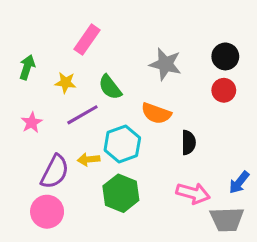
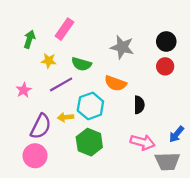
green arrow: (27, 67) -> (29, 39), moved
green semicircle: (110, 87) -> (81, 64), turned -36

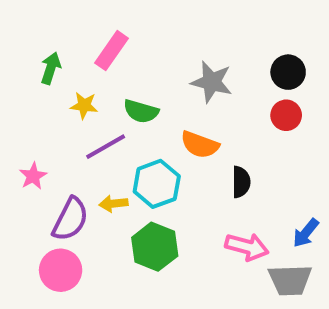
pink star: (24, 90) -> (33, 176), moved

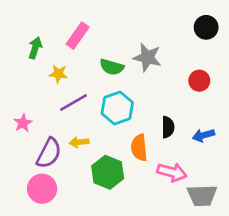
black circle: (288, 72) -> (206, 27), moved
green semicircle: (141, 111) -> (112, 67), moved
orange semicircle: (200, 145) -> (139, 148), moved, turned 64
cyan hexagon: (157, 184) -> (117, 108), moved
blue arrow: (306, 233) -> (203, 135), moved, turned 35

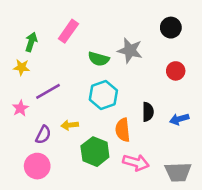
black circle: (206, 27) -> (171, 28), moved
yellow star: (58, 74) -> (22, 67), moved
purple line: (73, 103) -> (48, 91), moved
purple semicircle: (49, 153) -> (43, 135), size x0.7
pink arrow: (172, 172) -> (136, 162), moved

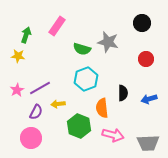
purple line: (48, 91) -> (40, 88), moved

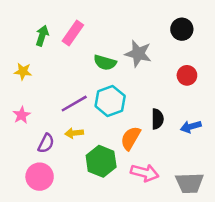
green arrow: (26, 35) -> (42, 36), moved
purple line: (40, 88) -> (74, 104), moved
orange semicircle: (102, 108) -> (131, 138), turned 36

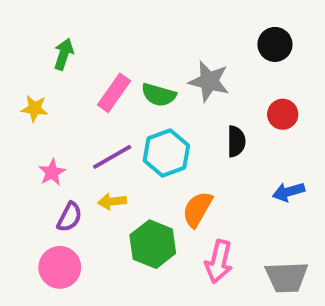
pink rectangle: (73, 33) -> (114, 93), moved
pink star: (22, 115) -> (52, 172), moved
black semicircle: (157, 119) -> (236, 141), moved
pink arrow: (145, 173) -> (219, 262), turned 88

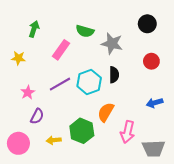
green semicircle: (159, 95) -> (85, 31), moved
black semicircle: (236, 141) -> (114, 75), moved
yellow arrow: (112, 201) -> (54, 140), moved
pink arrow: (219, 262) -> (128, 132), moved
pink circle: (60, 267) -> (18, 143), moved

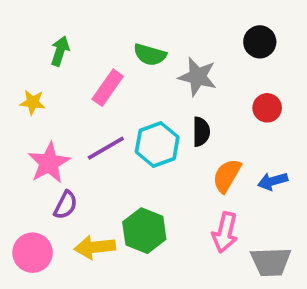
pink star: (28, 92) -> (49, 163), size x1.6
orange semicircle: (106, 112) -> (227, 176), moved
yellow arrow: (54, 140) -> (95, 247), size x1.5

